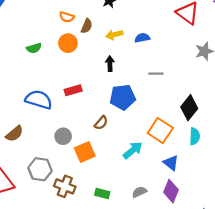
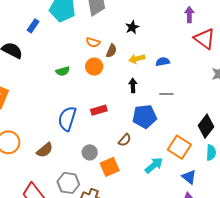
gray line: (156, 74) -> (166, 94), moved
blue semicircle: (39, 100) -> (67, 119), turned -90

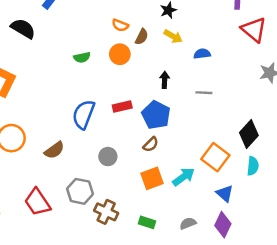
yellow arrow: (137, 59) -> (173, 36), moved, turned -140
blue pentagon: (145, 116) -> (156, 115), moved, turned 30
orange square: (110, 167) -> (152, 178), moved

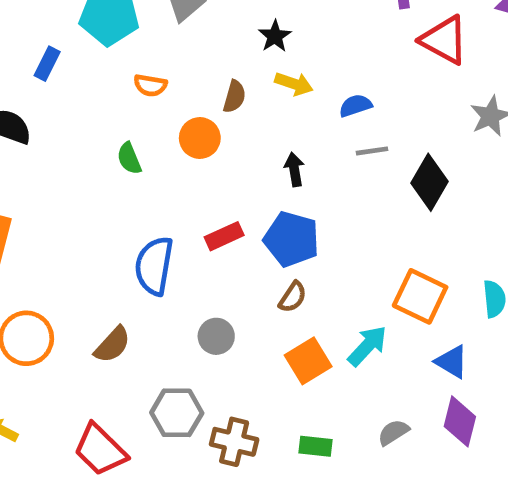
orange semicircle: (120, 25) -> (150, 85), moved
green semicircle: (82, 57) -> (129, 158), turned 91
gray line: (204, 93) -> (372, 151), moved
black diamond: (249, 134) -> (430, 182), moved

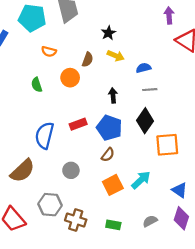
black diamond: (430, 182) -> (145, 121), moved
orange square: (420, 296) -> (167, 145), moved, turned -35
brown semicircle: (112, 345) -> (22, 171), size x1.4

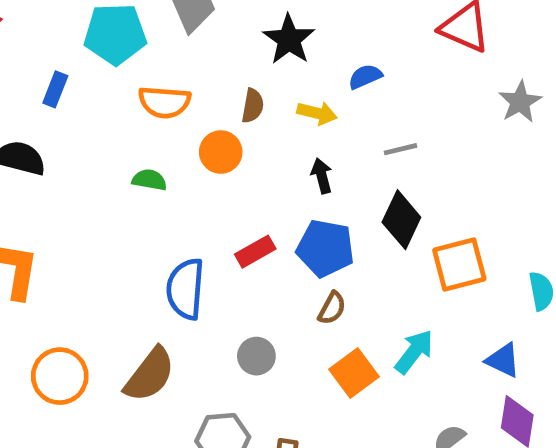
black star: (108, 33) -> (289, 39), size x1.5
orange semicircle: (49, 51) -> (164, 102), size x1.5
yellow arrow: (116, 56) -> (317, 113), moved
blue semicircle: (144, 68) -> (365, 77), moved
green semicircle: (37, 85) -> (149, 180), turned 128

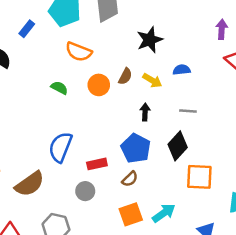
brown semicircle: (253, 106) -> (125, 76), moved
red rectangle: (255, 252) -> (97, 164), moved

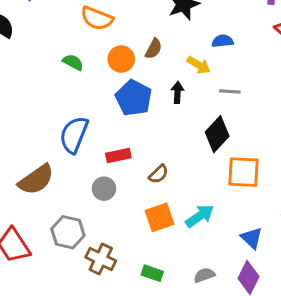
yellow arrow: (152, 80) -> (199, 65), moved
blue pentagon: (136, 148) -> (134, 98), moved

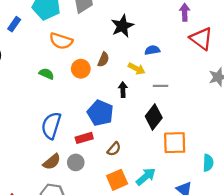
blue pentagon: (134, 98) -> (100, 113), moved
brown semicircle: (36, 180) -> (52, 162), moved, size x0.7

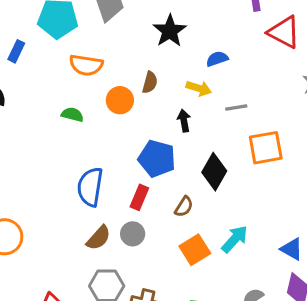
black diamond: (154, 117) -> (214, 172), moved
red rectangle: (84, 138) -> (139, 197), turned -42
orange square: (175, 143) -> (266, 148), moved

